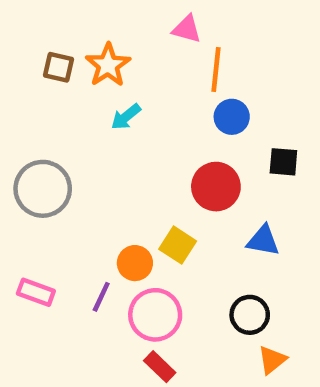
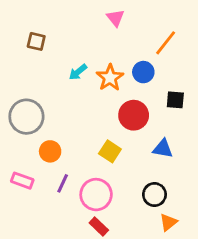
pink triangle: (187, 29) -> (116, 18), turned 36
orange star: (108, 65) -> (110, 78), moved
orange line: (216, 70) -> (166, 43), moved, turned 32
orange circle: (135, 263) -> (50, 151), moved

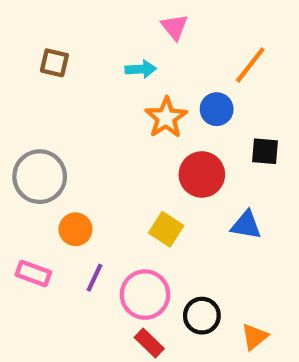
cyan arrow: (78, 72) -> (141, 69), moved, turned -144
black circle: (154, 195) -> (202, 316), moved

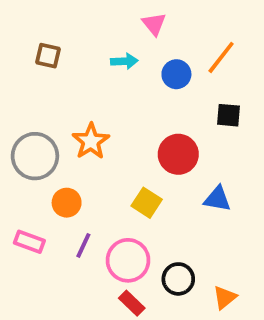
blue circle: (217, 109) -> (176, 74), moved
orange star: (166, 118) -> (91, 141), moved
black square: (265, 151) -> (229, 115), moved

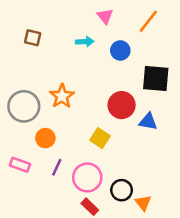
orange line: (221, 57) -> (148, 21), moved
black square: (229, 115) -> (156, 78), size x1.6
blue triangle: (217, 199) -> (148, 122), moved
orange triangle: (225, 298) -> (143, 203), moved, turned -30

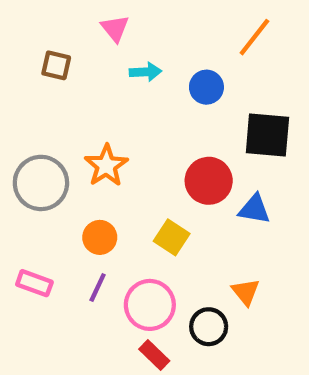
pink triangle: (105, 16) -> (115, 28), moved
orange circle: (45, 138) -> (100, 237), moved
orange triangle: (143, 203) -> (246, 292), moved

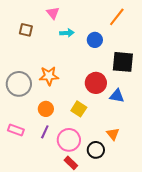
orange star: (106, 166) -> (49, 76), turned 30

